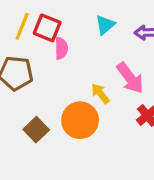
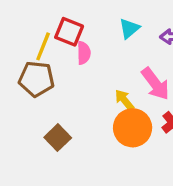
yellow line: (22, 26) -> (43, 46), moved
orange circle: (80, 120) -> (133, 128), moved

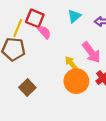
pink semicircle: (84, 53) -> (44, 32), turned -40

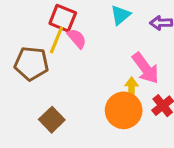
yellow line: (18, 28) -> (56, 40), moved
yellow arrow: (71, 63) -> (131, 88), moved, turned 40

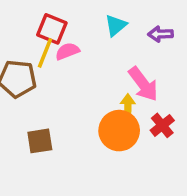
pink semicircle: (77, 38) -> (67, 51), turned -70
brown square: (52, 120) -> (40, 141), turned 35

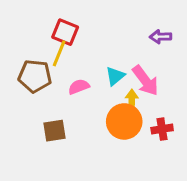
cyan triangle: (116, 25) -> (115, 76), moved
pink semicircle: (67, 51) -> (79, 87), moved
red cross: (162, 125) -> (162, 129), moved, turned 30

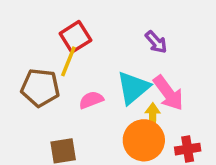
red square: (65, 32) -> (75, 37), turned 36
purple arrow: (161, 37) -> (156, 42), moved, turned -130
cyan triangle: (115, 76) -> (133, 88), size x1.5

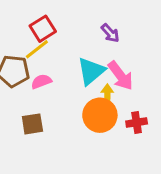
yellow line: (68, 61) -> (37, 49), turned 30
pink semicircle: (91, 100) -> (41, 81), moved

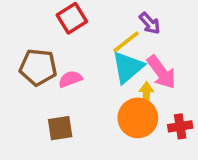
yellow line: (37, 49) -> (126, 42), moved

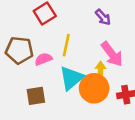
yellow line: (126, 42) -> (66, 45), moved, turned -40
cyan triangle: (128, 67) -> (71, 78), moved

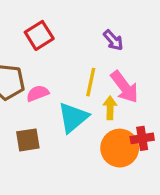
yellow line: (66, 45) -> (91, 82), moved
orange circle: (94, 88) -> (120, 148), moved

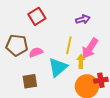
purple arrow: (113, 40) -> (83, 19), turned -64
pink arrow: (124, 87) -> (90, 48), turned 70

